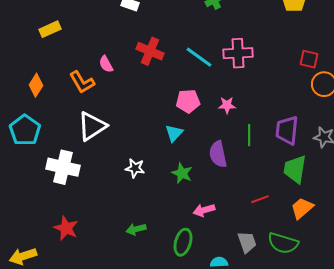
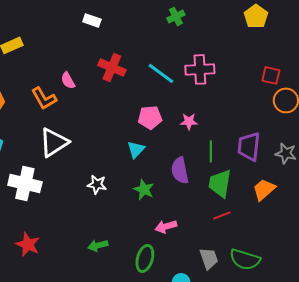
green trapezoid: (295, 169) -> (220, 183), moved
orange trapezoid: (302, 208) -> (264, 189), moved

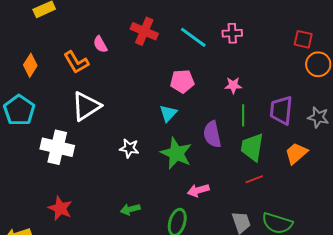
pink cross: (200, 69) -> (232, 33), size x0.7
pink star: (189, 121) -> (233, 85), moved
green star: (144, 189) -> (176, 153), size x1.5

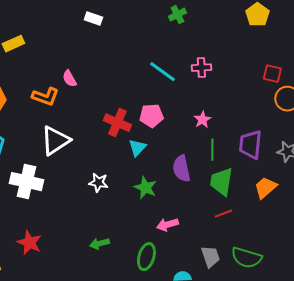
red cross: (144, 31) -> (117, 123), moved
orange L-shape: (76, 62) -> (45, 97), turned -40
pink star: (233, 85) -> (202, 120), turned -30
green star: (176, 153) -> (145, 188), size x0.7

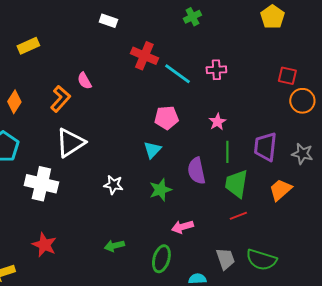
orange L-shape: (45, 97) -> (60, 99), turned -68
red cross: (117, 123) -> (144, 56), moved
green star: (145, 188) -> (160, 190), turned 30

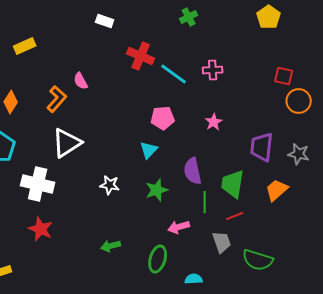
green line: (227, 152) -> (205, 202), moved
red star: (44, 245) -> (41, 229), moved
gray trapezoid: (225, 259) -> (222, 242), moved

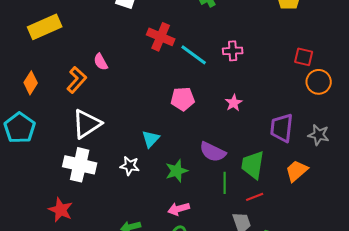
yellow rectangle: (25, 46) -> (45, 27), size x1.5
cyan triangle: (149, 150) -> (151, 139), moved
purple semicircle: (193, 171) -> (213, 152), turned -52
white cross: (38, 184) -> (80, 165), moved
pink arrow: (179, 227) -> (179, 209), moved

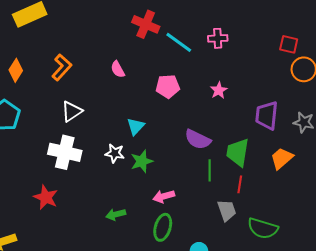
pink semicircle: (101, 62) -> (118, 69), moved
white triangle: (87, 124) -> (72, 111), size x0.7
green star: (177, 171) -> (142, 161), moved
red line: (255, 197) -> (240, 184), turned -60

